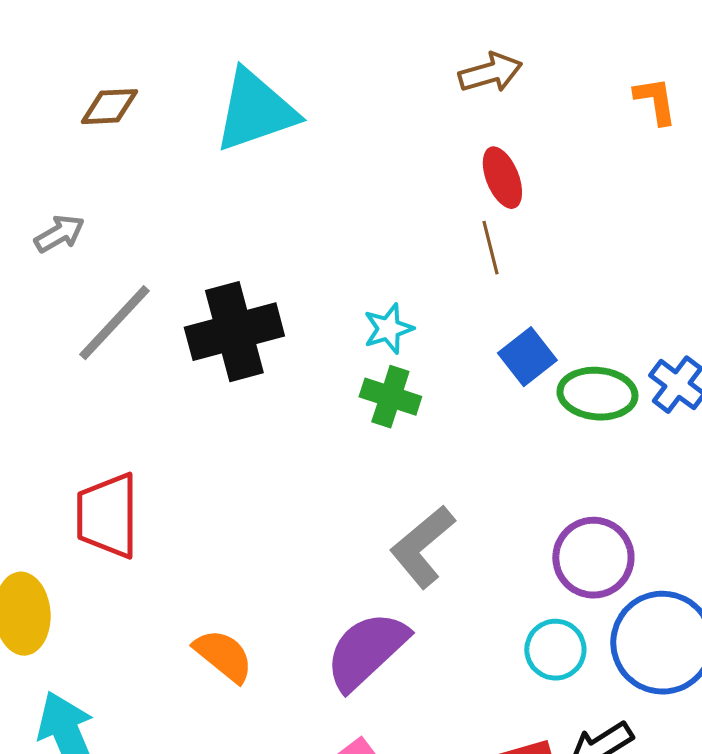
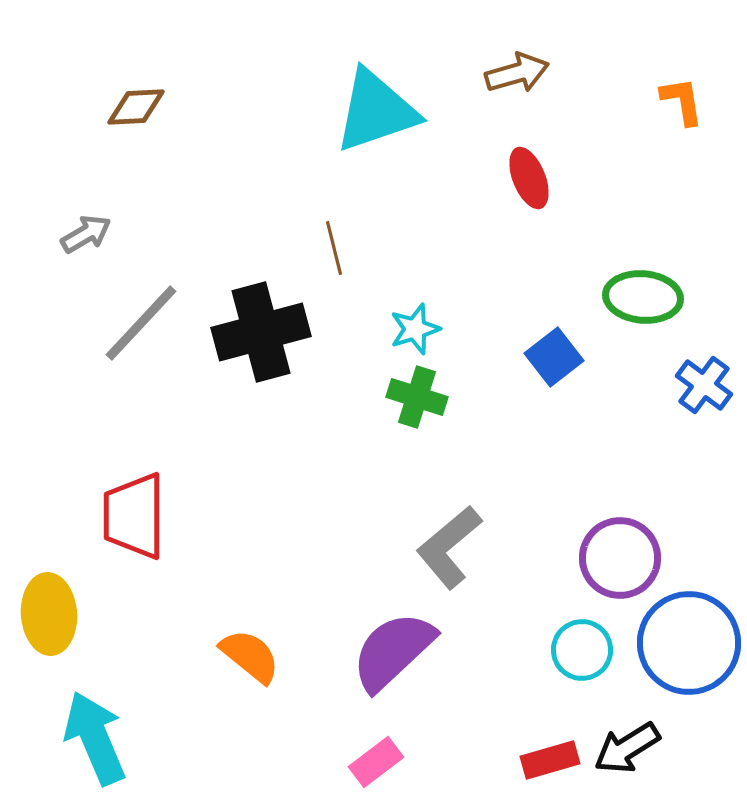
cyan triangle: (255, 111) -> (376, 111), moved
brown line: (490, 248) -> (334, 248), moved
green ellipse: (597, 394) -> (643, 297), moved

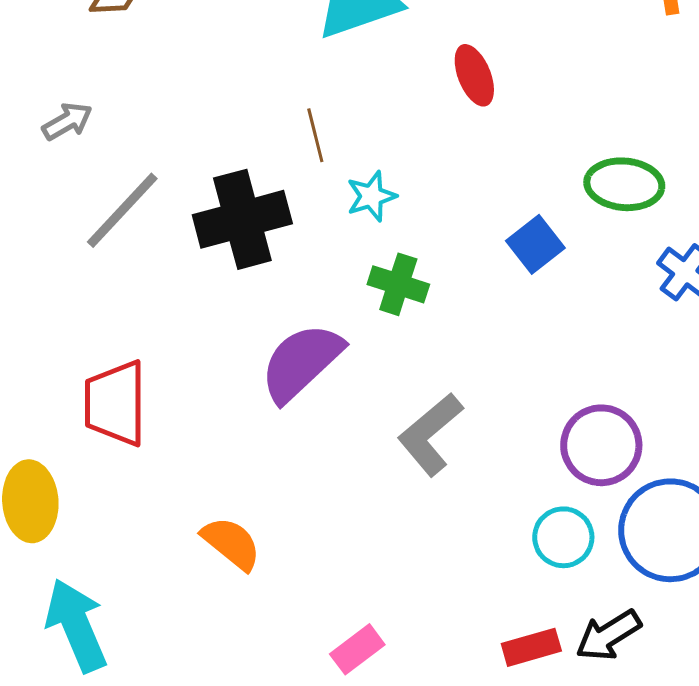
red ellipse: (529, 178) -> (474, 75), moved
cyan star: (415, 329) -> (371, 196), moved
purple semicircle: (393, 651) -> (301, 362), moved

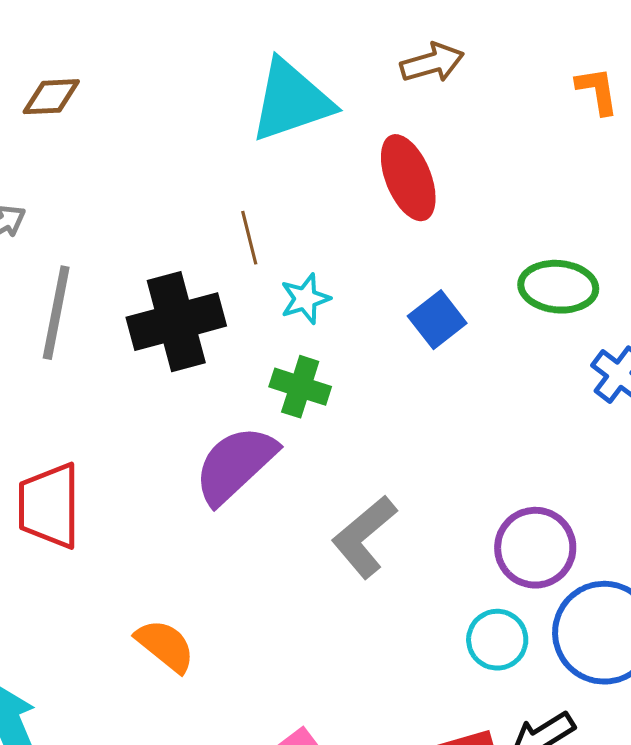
red ellipse: (474, 75) -> (408, 178), size x1.4
gray line: (122, 210) -> (56, 313), turned -32
blue square: (535, 244) -> (437, 320), moved
green cross: (398, 284) -> (300, 387), moved

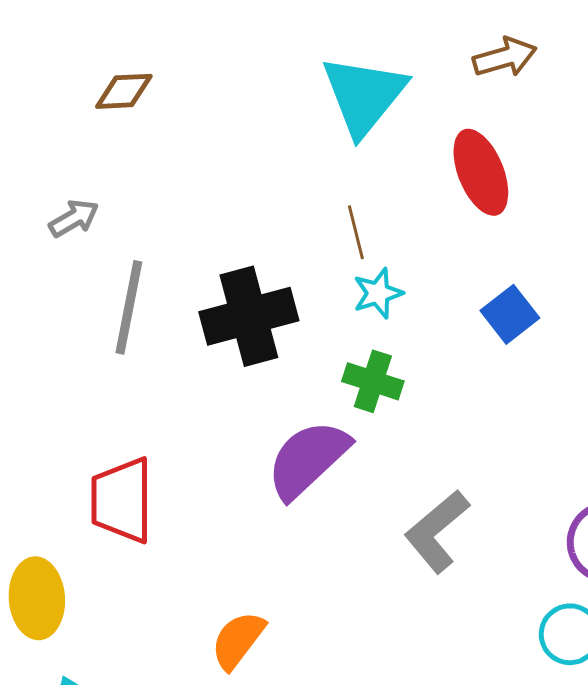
cyan triangle: (291, 101) -> (364, 95), turned -32
brown line: (249, 238) -> (356, 232), moved
orange semicircle: (165, 646) -> (238, 640), turned -92

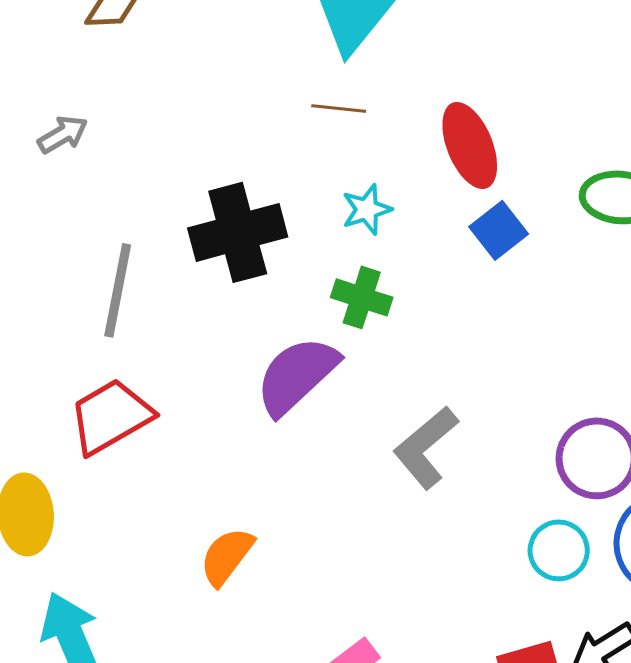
red ellipse: (481, 172) -> (470, 145), moved
brown line: (356, 232) -> (339, 108), moved, turned -70
gray line: (129, 307) -> (118, 290), moved
red trapezoid: (122, 500) -> (111, 416), turned 60

